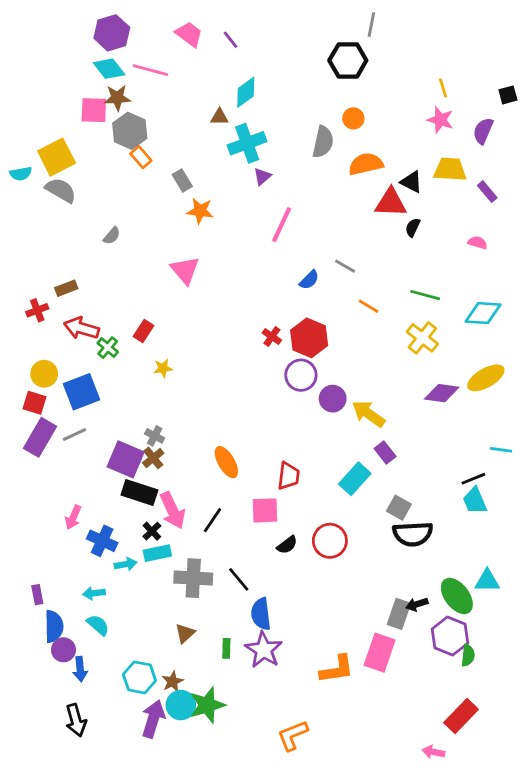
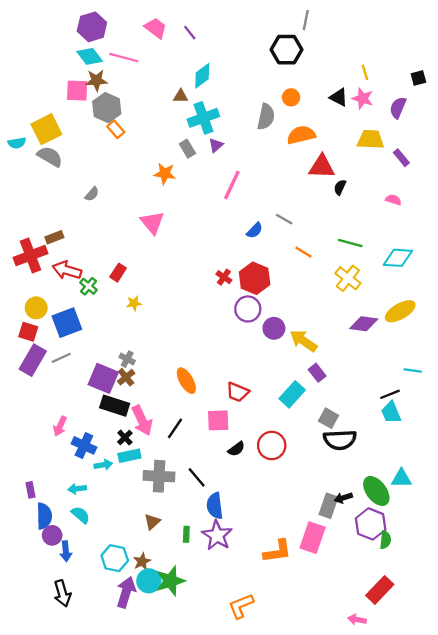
gray rectangle: (182, 181) -> (187, 149), moved
black triangle: (411, 182) -> (339, 97), moved
red cross: (37, 310) -> (30, 256), size x1.8
red trapezoid: (288, 476) -> (238, 392), turned 105

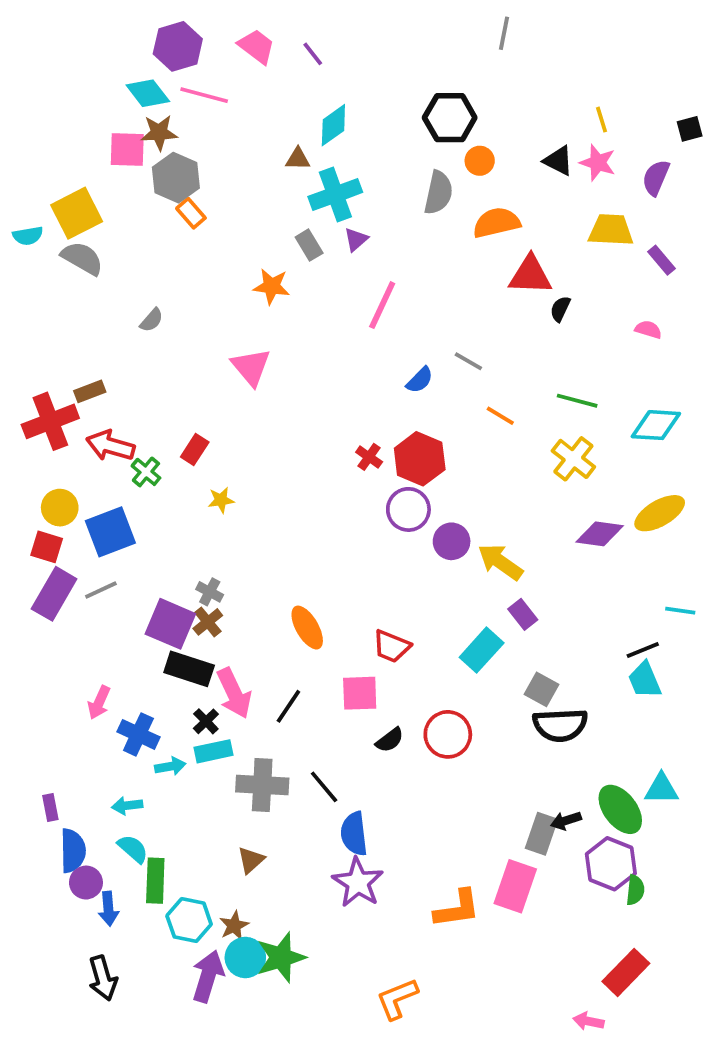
purple hexagon: (92, 27) -> (178, 46), moved
black hexagon: (286, 50) -> (450, 118), moved
green rectangle: (186, 534) -> (155, 881), moved, size x1.6

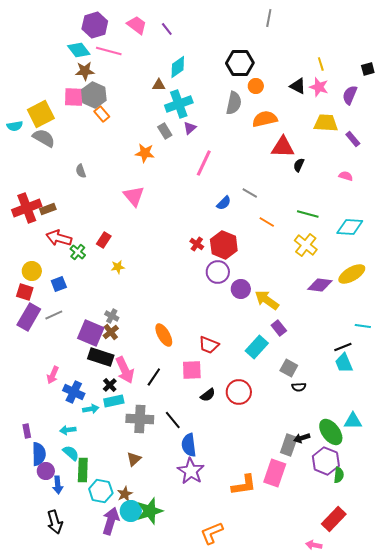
pink square: (127, 149) -> (74, 97), moved
gray semicircle: (152, 320) -> (81, 171), turned 120
red cross: (50, 421) -> (27, 208), moved
blue square: (110, 532) -> (59, 284), size x0.6
black semicircle: (560, 725) -> (299, 387), size x0.5

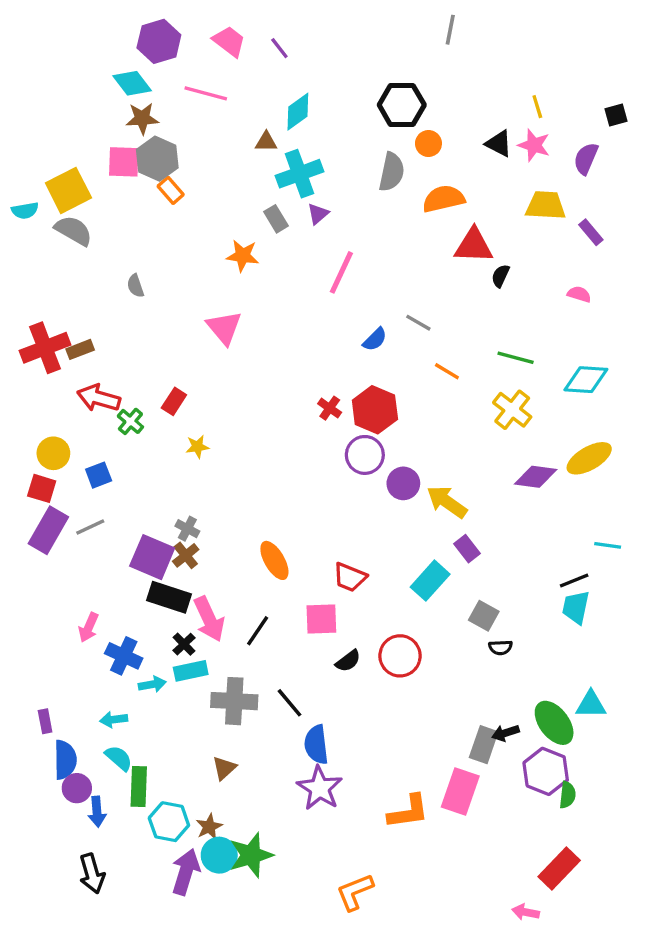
pink line: (109, 51) -> (206, 93), moved
cyan trapezoid: (344, 363) -> (576, 607), turned 35

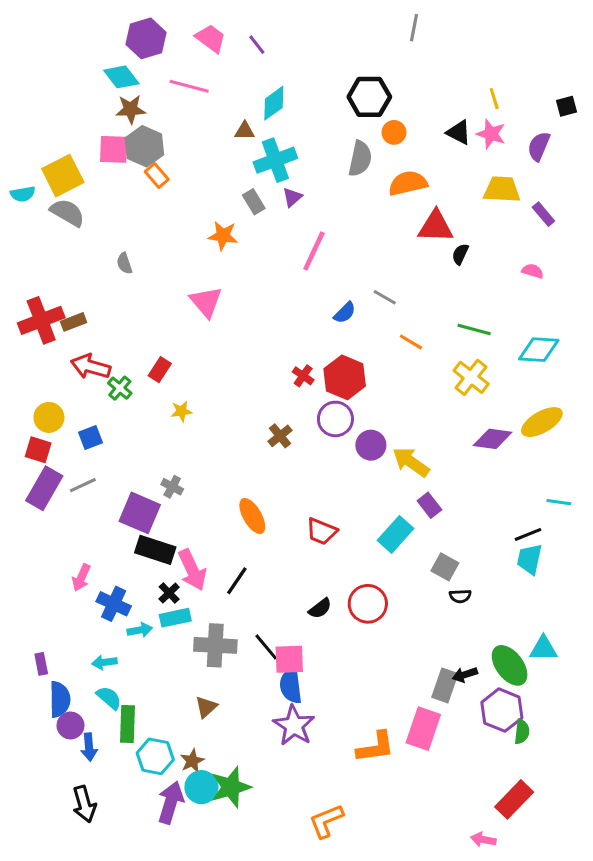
brown cross: (186, 555) -> (280, 436), moved
pink square: (321, 619) -> (289, 659), moved

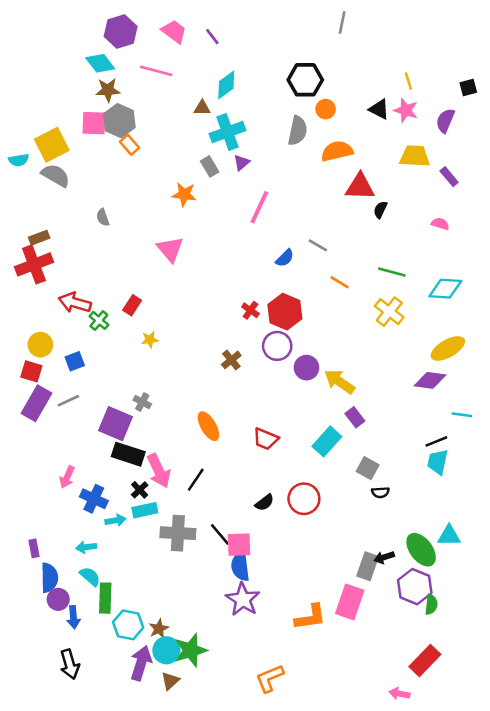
brown rectangle: (74, 322) -> (39, 238), moved
purple diamond: (493, 439) -> (430, 380), moved
brown triangle: (206, 707) -> (170, 681), moved

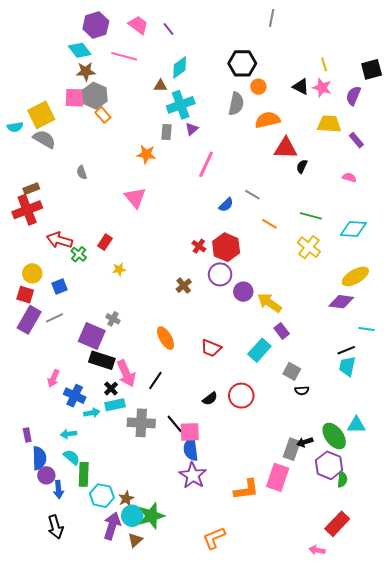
black square: (468, 87) -> (372, 69), size x1.5
gray rectangle: (210, 166) -> (167, 132), turned 35

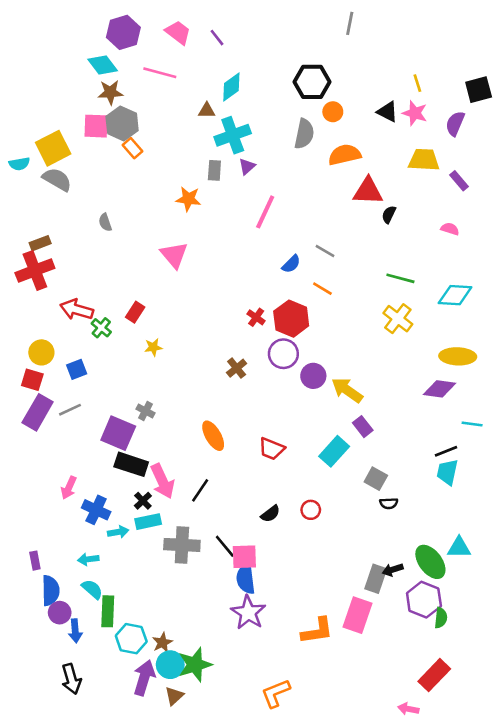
orange line: (270, 224) -> (322, 289), moved
yellow ellipse: (355, 276) -> (458, 356), turned 32
red circle: (241, 396) -> (311, 510), size x0.6

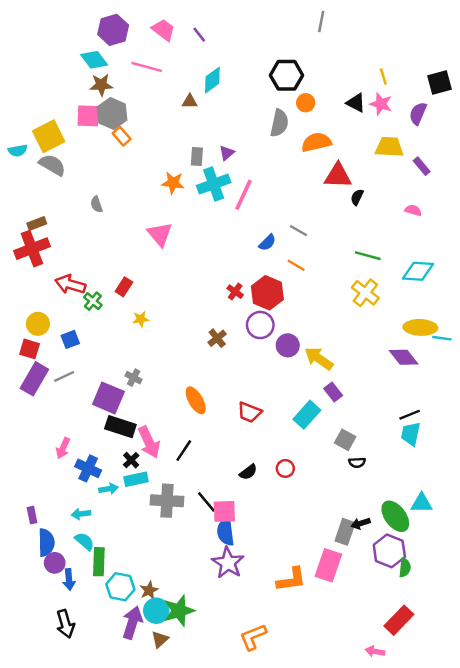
cyan cross: (233, 135) -> (214, 184), moved
purple diamond: (440, 389) -> (404, 357), turned 44
cyan line: (472, 424) -> (442, 338), moved

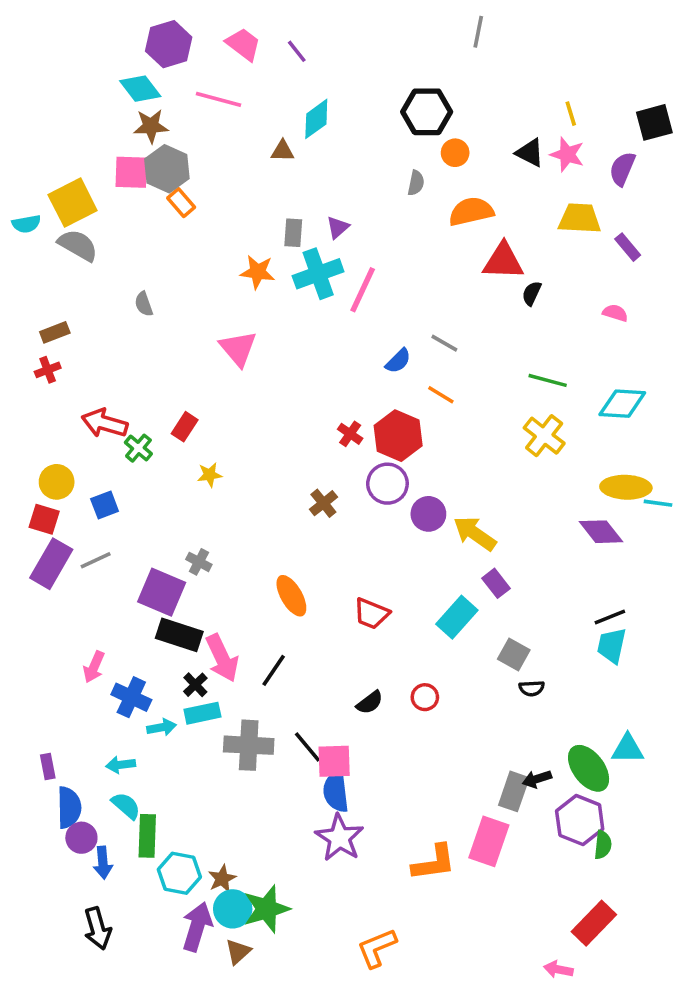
gray semicircle: (279, 123) -> (416, 183), size x0.6
red cross: (32, 249) -> (48, 370), size x0.5

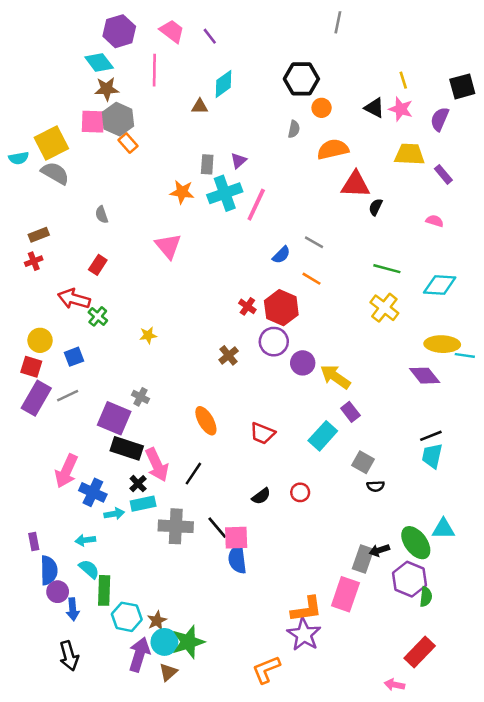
pink line: (218, 99) -> (154, 70), turned 76
red rectangle: (185, 427) -> (98, 265), moved
pink arrow: (94, 667) -> (66, 471), size x1.5
purple star: (339, 838) -> (304, 634), moved

